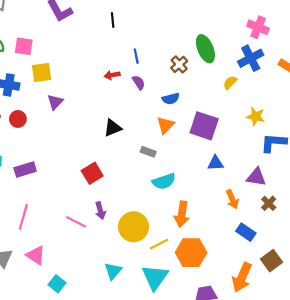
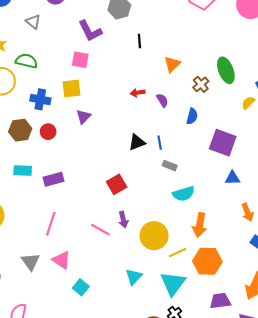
pink square: (24, 46) -> (80, 60), moved
blue line: (136, 56) -> (160, 143), moved
blue semicircle: (171, 99) -> (192, 116), turned -63
orange triangle: (165, 125) -> (172, 64), moved

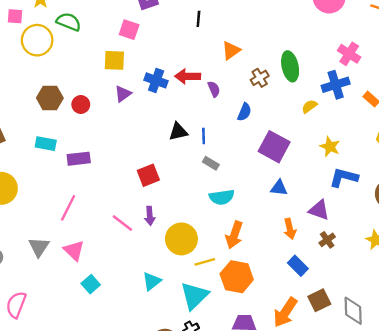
red arrow: (138, 93) -> (188, 76), size x1.5
blue cross: (40, 99) -> (156, 80), moved

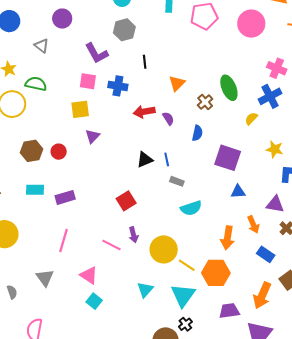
blue cross: (156, 80) -> (118, 86), moved
orange arrow: (234, 235) -> (227, 238), moved
pink triangle: (74, 250) -> (89, 275), moved
yellow line: (205, 262) -> (187, 265), turned 60

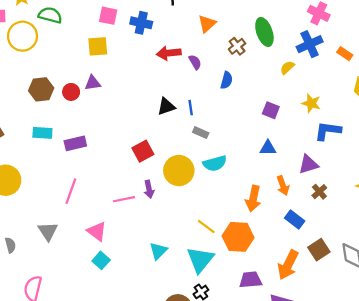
purple triangle: (92, 136) -> (93, 83), moved, turned 35
purple square: (228, 158) -> (271, 110), moved, size x0.6
purple triangle: (275, 204) -> (308, 164), turned -30
pink line: (112, 245) -> (124, 199), turned -42
yellow circle: (164, 249) -> (179, 171), moved

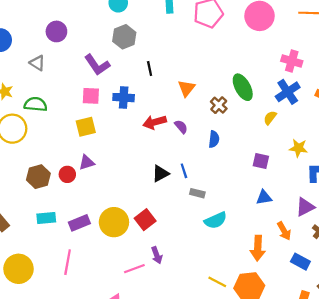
yellow circle: (179, 171) -> (114, 222), moved
pink line: (71, 191) -> (68, 262), moved

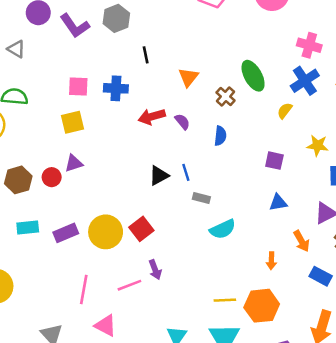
purple L-shape: (97, 65) -> (75, 26), moved
orange arrow: (258, 248) -> (271, 261), size x0.6
pink line: (68, 262) -> (84, 289), moved
yellow line: (217, 282) -> (225, 300), turned -30

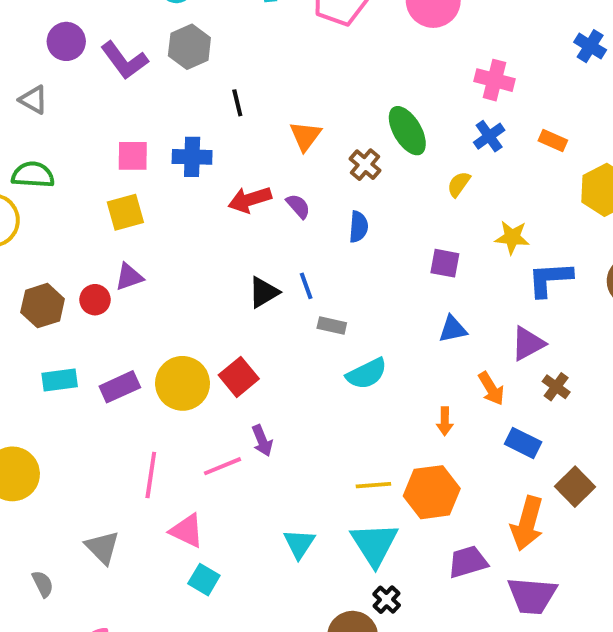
blue cross: (305, 81) -> (489, 136), size x0.7

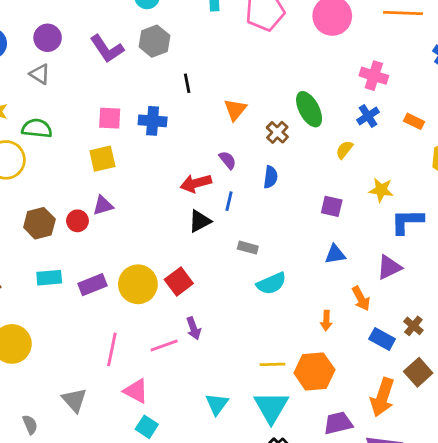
purple circle: (66, 41) -> (48, 38), moved
red arrow: (250, 200) -> (196, 183), moved
blue line: (306, 286) -> (229, 201), moved, turned 30
brown cross: (556, 387) -> (413, 326), moved

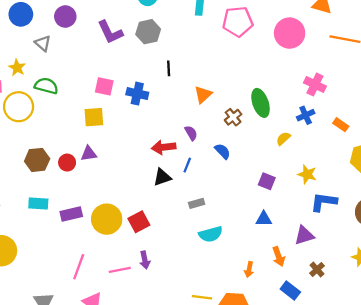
gray triangle: (40, 74) -> (43, 43), moved
blue semicircle: (270, 177) -> (223, 151), turned -60
gray rectangle: (248, 248) -> (197, 203), turned -40
brown cross: (413, 326) -> (317, 269), moved

